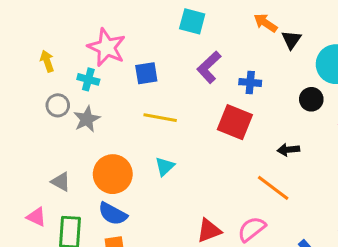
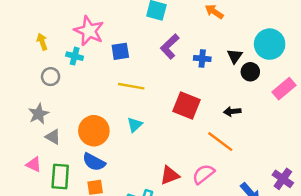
black triangle: (291, 40) -> (235, 56), moved
gray star: (87, 119) -> (39, 114), moved
red square: (235, 122) -> (187, 105), moved

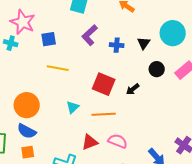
black circle: (250, 72) -> (157, 69), moved
black arrow: (232, 111) -> (133, 89), moved, turned -32
cyan triangle: (135, 125) -> (73, 107), moved
orange line: (220, 142) -> (104, 114), moved, turned -40
pink semicircle: (203, 174) -> (118, 141), turned 60

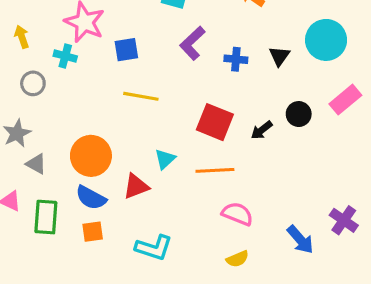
black circle: (157, 69) -> (299, 114), moved
red triangle: (90, 142) -> (136, 186), moved

